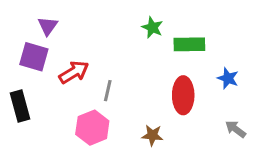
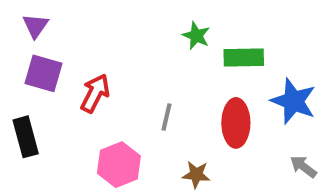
purple triangle: (48, 26) -> (35, 26), moved
red arrow: (74, 72) -> (95, 93), turned -32
blue star: (228, 78) -> (293, 101), size x1.6
gray line: (108, 91) -> (166, 117), moved

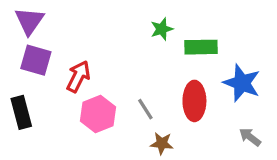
purple triangle: (35, 26) -> (29, 21), size x1.4
green star: (196, 36) -> (162, 29), turned 30
gray line: (166, 117) -> (145, 109), moved, turned -45
pink hexagon: (119, 165) -> (98, 114), moved

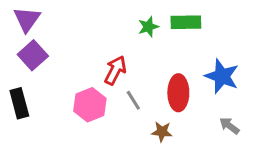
green rectangle: (201, 47) -> (186, 22), moved
purple square: (36, 60) -> (33, 55), turned 32
red arrow: (78, 76) -> (115, 70), moved
brown star: (162, 143) -> (162, 132), moved

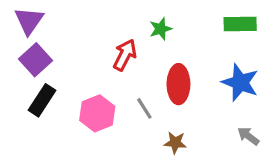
green rectangle: (186, 22) -> (240, 24), moved
red arrow: (115, 70) -> (125, 55), moved
red ellipse: (178, 93) -> (178, 84), moved
black rectangle: (19, 103) -> (42, 100), moved, turned 48

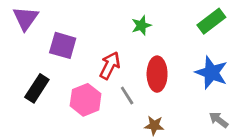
green rectangle: (240, 24) -> (211, 21), turned -36
red arrow: (125, 55) -> (110, 65), moved
purple square: (36, 60) -> (63, 45), moved, turned -32

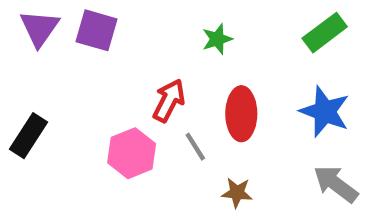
purple square: (63, 45) -> (97, 30), moved
black rectangle: (37, 88) -> (29, 136), moved
gray arrow: (219, 120) -> (336, 184), size x1.5

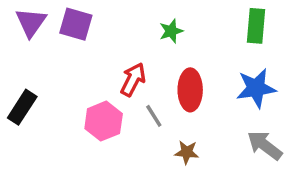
green rectangle: (325, 33) -> (256, 26), turned -48
blue star: (325, 112) -> (256, 88), turned -30

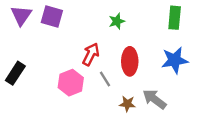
gray arrow: (265, 145) -> (155, 99), moved

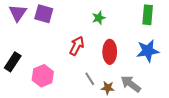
gray line: (105, 79) -> (90, 79), moved
pink hexagon: (71, 83) -> (43, 76), moved

